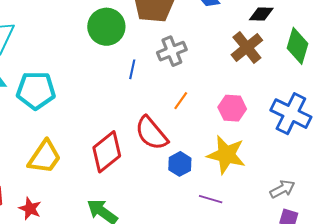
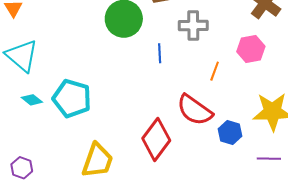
gray cross: (172, 51) -> (193, 25), turned 36
cyan pentagon: (36, 90) -> (72, 98), turned 30
pink hexagon: (232, 108) -> (251, 49), moved

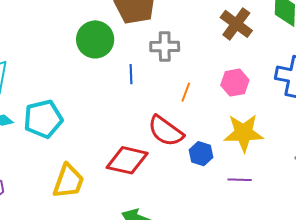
pink hexagon: (251, 49) -> (235, 83), moved
cyan pentagon: (72, 98) -> (43, 119), turned -30
red diamond: (156, 139) -> (127, 160), turned 66

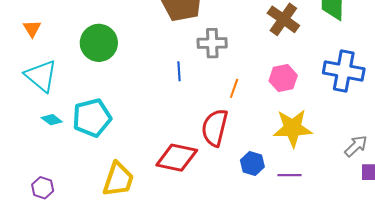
green circle: (95, 39) -> (99, 43), moved
red semicircle: (166, 131) -> (215, 128), turned 69
blue hexagon: (201, 154) -> (252, 163), moved

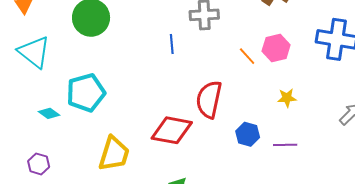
orange line: (234, 88) -> (247, 56), moved, turned -60
cyan diamond: (52, 120) -> (49, 113), moved
yellow star: (293, 128) -> (287, 98), size x0.5

